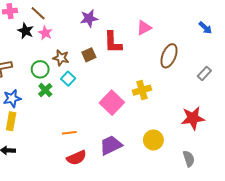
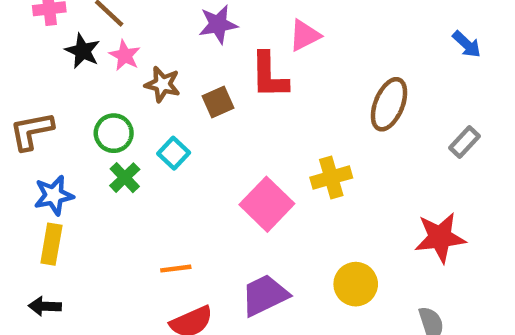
pink triangle: (144, 28) -> (305, 35), moved
brown star: (61, 58) -> (163, 84), moved

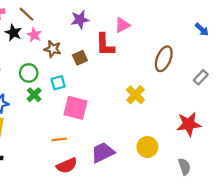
cyan square: (174, 153) -> (58, 83), turned 32
yellow cross: (331, 178) -> (135, 95), turned -30
pink square: (267, 204) -> (76, 108), moved, turned -30

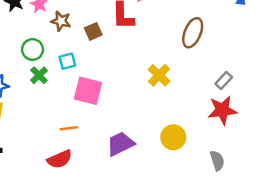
gray rectangle: (201, 77) -> (224, 80), moved
red semicircle: (67, 166) -> (60, 159), moved

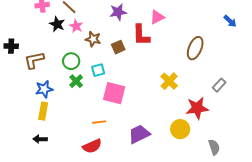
red star: (222, 110) -> (197, 108), moved

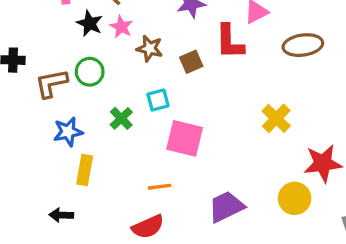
brown ellipse: (195, 48) -> (303, 45), moved, turned 60
green circle: (71, 61) -> (90, 72), moved
yellow rectangle: (43, 111) -> (85, 170), moved

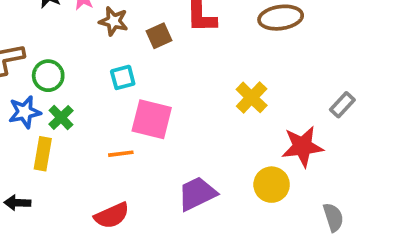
green circle: (90, 72) -> (48, 76), moved
green cross: (121, 118) -> (61, 117), moved
orange line: (160, 187) -> (121, 154), moved

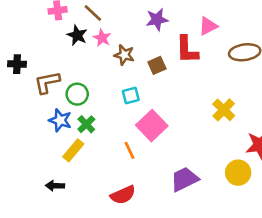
blue star: (25, 112) -> (60, 120), turned 30
pink square: (152, 119) -> (152, 126), turned 32
yellow rectangle: (43, 154) -> (73, 150), turned 30
orange line: (121, 154) -> (130, 150), turned 72

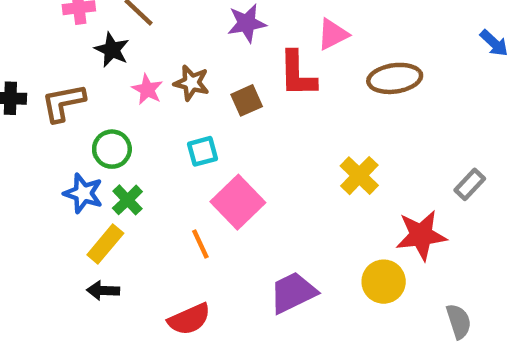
pink star: (102, 38) -> (147, 89), moved
brown L-shape: (47, 82) -> (63, 103), moved
black arrow: (55, 186) -> (103, 290), moved

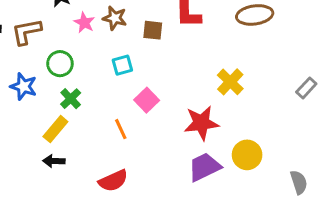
brown square: (247, 100) -> (153, 30), turned 30
blue star: (83, 193) -> (23, 86), moved
pink square: (238, 202) -> (147, 100), size x0.7
red star: (421, 235) -> (201, 123), moved
purple trapezoid: (293, 293) -> (204, 167), moved

